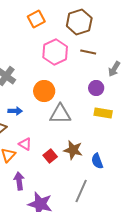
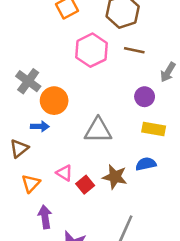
orange circle: (44, 91) -> (54, 101), moved
pink triangle: (25, 144) -> (64, 173), moved
blue semicircle: (97, 161) -> (146, 164), moved, turned 98

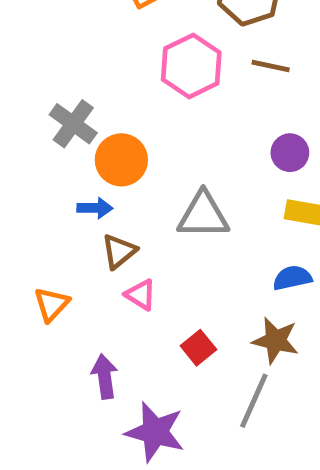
brown triangle: (19, 148) -> (119, 251), moved
brown star: (115, 177) -> (275, 340), moved
orange triangle: (31, 183) -> (52, 304), moved
red square: (85, 185) -> (198, 348), moved

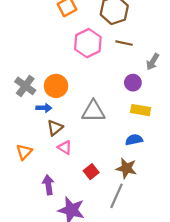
gray cross: (73, 124) -> (25, 86), moved

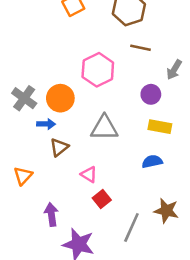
pink hexagon: (88, 43) -> (98, 70), moved
pink triangle: (65, 147) -> (89, 174), moved
brown star: (126, 168) -> (166, 211), moved

